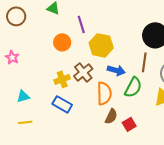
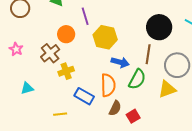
brown cross: (83, 72) -> (50, 53), moved
blue rectangle: (62, 104) -> (84, 96), moved
yellow line: (25, 122) -> (60, 114), moved

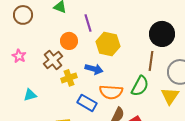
blue arrow: (120, 62) -> (94, 69), moved
orange semicircle: (108, 85) -> (111, 92), turned 95
yellow triangle: (167, 89) -> (170, 96), turned -36

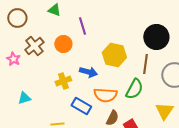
yellow hexagon: (108, 44) -> (114, 55), moved
brown cross: (53, 60) -> (34, 46), moved
yellow triangle: (170, 96) -> (164, 111), moved

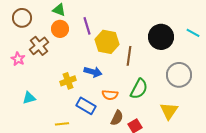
orange circle: (63, 44) -> (60, 29), moved
yellow hexagon: (114, 55) -> (107, 42), moved
brown line: (145, 64) -> (129, 56), moved
orange semicircle: (105, 95) -> (110, 95), size x0.7

